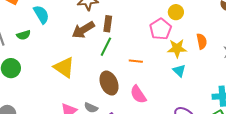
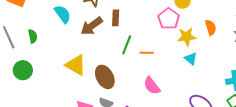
cyan semicircle: (41, 14) -> (63, 14), moved
green semicircle: (24, 35) -> (33, 36), turned -80
green line: (106, 47) -> (127, 45), moved
brown ellipse: (109, 83) -> (105, 77), moved

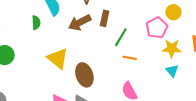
green semicircle: (33, 36) -> (36, 23), moved
green line: (127, 45) -> (121, 37), moved

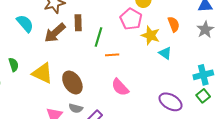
green semicircle: (36, 23) -> (14, 65), moved
yellow star: (172, 48) -> (151, 35), turned 30
cyan triangle: (172, 71) -> (165, 53), moved

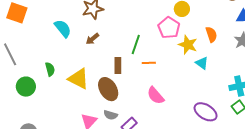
brown rectangle: (78, 23) -> (118, 66), moved
brown arrow: (55, 33) -> (92, 39), size x0.6

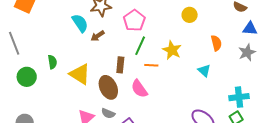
cyan semicircle: (63, 28) -> (80, 23), moved
pink pentagon: (169, 28) -> (134, 20), moved
yellow star: (188, 45) -> (172, 50), moved
pink semicircle: (156, 96) -> (139, 89), moved

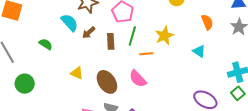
yellow star: (172, 50) -> (164, 36), turned 30
green semicircle: (52, 62) -> (46, 44), moved, turned -40
brown rectangle: (120, 65) -> (111, 41), moved
yellow triangle: (80, 74) -> (77, 73), size x0.6

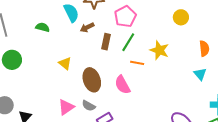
yellow star: (164, 36) -> (159, 50), turned 30
green semicircle: (46, 44) -> (43, 27), turned -32
cyan triangle: (199, 51) -> (200, 74), moved

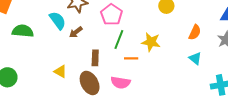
green semicircle: (43, 27) -> (23, 31), moved, size x1.5
brown rectangle: (106, 42) -> (95, 58), moved
orange semicircle: (204, 48) -> (195, 32), turned 42
pink semicircle: (122, 85) -> (121, 83), turned -42

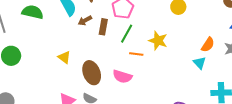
orange semicircle: (195, 32) -> (208, 45), moved
brown rectangle: (95, 58) -> (103, 27), moved

